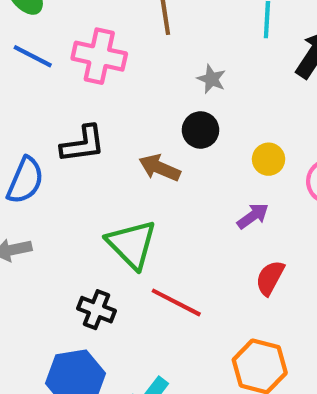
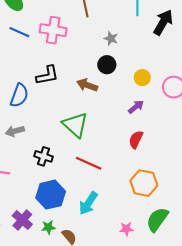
red semicircle: (270, 278) -> (136, 140), moved
red line: (176, 302) -> (89, 163), moved
black cross: (96, 310) -> (44, 156), moved

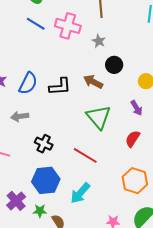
gray star: (111, 38) -> (99, 41), moved
black L-shape: (47, 75) -> (60, 86), moved
purple arrow: (136, 107) -> (137, 108), turned 91
green triangle: (75, 125) -> (99, 117), moved

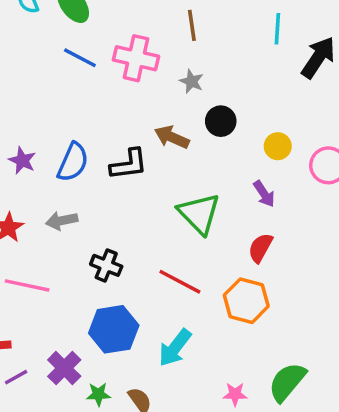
brown arrow: (93, 82) -> (172, 137), moved
orange hexagon: (135, 181) -> (246, 301), moved
green star: (40, 211) -> (98, 394), moved

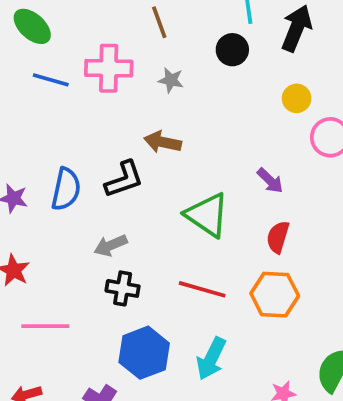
black circle: (221, 121) -> (232, 50), moved
yellow circle: (278, 146) -> (297, 98), moved
gray arrow: (62, 221) -> (111, 245), moved

